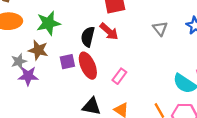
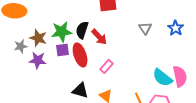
green star: (48, 23) -> (62, 32), moved
red arrow: (109, 31) -> (99, 37), moved
purple star: (28, 76) -> (38, 60), moved

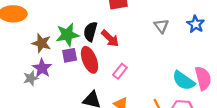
gray star: (21, 46) -> (31, 78), moved
purple star: (38, 60) -> (42, 68), turned 30

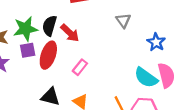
blue star: (196, 24) -> (156, 42), moved
red ellipse: (89, 60) -> (48, 55), turned 40

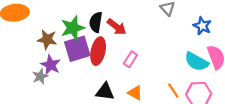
purple square: (28, 50) -> (77, 49), size x1.6

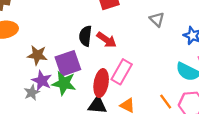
green star: (73, 28) -> (64, 83), moved, turned 30
red ellipse: (98, 51) -> (101, 83), moved
pink rectangle: (130, 59) -> (122, 72), size x1.5

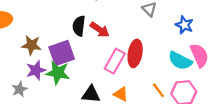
purple star: (42, 81) -> (36, 70), turned 30
red ellipse: (101, 83) -> (135, 53), moved
gray star: (32, 93) -> (20, 89), moved

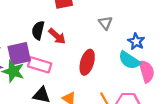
pink rectangle: (115, 61) -> (40, 65), moved, turned 70
cyan semicircle: (180, 61) -> (129, 60), moved

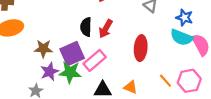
red arrow: (57, 36) -> (106, 29), turned 90
pink rectangle: (40, 65) -> (95, 60), turned -45

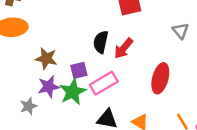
purple square: (72, 54) -> (79, 70), size x0.6
green star: (70, 72) -> (73, 92), turned 30

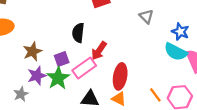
red arrow: (123, 48) -> (99, 51), moved
brown star: (46, 58) -> (32, 51), turned -30
red ellipse: (160, 78) -> (120, 76), moved

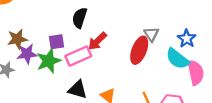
gray triangle: (146, 16) -> (151, 34), moved
brown star: (32, 51) -> (17, 39), moved
red ellipse: (120, 76) -> (139, 50), moved

